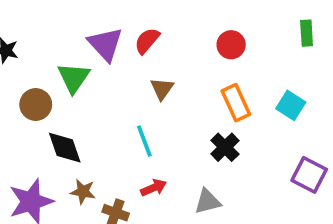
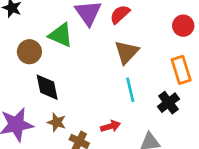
green triangle: (74, 78) -> (61, 35), turned -48
brown triangle: (162, 89) -> (126, 52), size x1.4
cyan line: (144, 141) -> (130, 90), moved

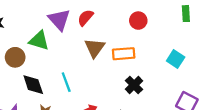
orange rectangle: (181, 70) -> (124, 54), moved, turned -70
cyan line: (130, 90) -> (66, 82), moved

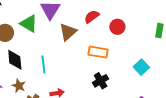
red semicircle: (85, 18) -> (92, 17), moved
brown triangle: (95, 48) -> (68, 32), moved

